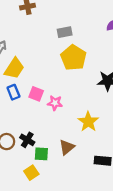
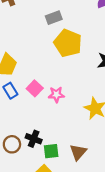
pink square: (36, 94) -> (35, 88), turned 32
brown triangle: (67, 147) -> (78, 152), moved

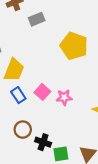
gray rectangle: (54, 18) -> (37, 19), moved
brown circle: (12, 144) -> (23, 130), moved

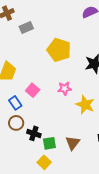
blue rectangle: (18, 95) -> (15, 103), moved
pink star: (64, 97) -> (65, 89), moved

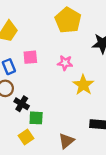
pink square: (33, 90) -> (30, 57), turned 32
brown triangle: (73, 143) -> (66, 141), moved

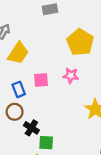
pink star: (65, 63) -> (71, 76), moved

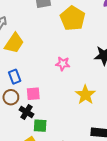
yellow pentagon: (80, 42) -> (73, 18), moved
pink square: (41, 80) -> (33, 94), moved

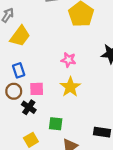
yellow star: (85, 95) -> (70, 87), moved
green square: (40, 126) -> (56, 124), moved

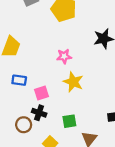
blue rectangle: (19, 70) -> (19, 80), turned -48
brown circle: (14, 91) -> (24, 125), moved

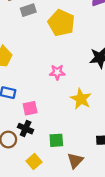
yellow star: (73, 82) -> (81, 99), moved

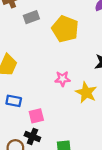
yellow star: (81, 99) -> (86, 93), moved

